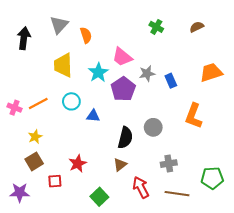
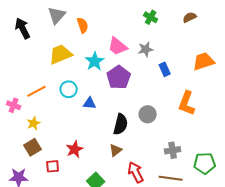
black arrow: (24, 38) -> (23, 28), turned -35
yellow trapezoid: (63, 65) -> (61, 54), turned 70
gray star: (147, 73) -> (146, 49), moved
pink cross: (14, 108) -> (14, 105), moved
gray cross: (169, 164) -> (173, 150), moved

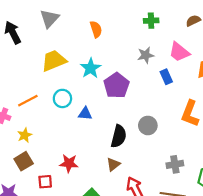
green cross: (151, 17) -> (151, 21), turned -32
orange semicircle: (83, 25) -> (96, 29), moved
pink trapezoid: (118, 46) -> (179, 52), moved
red star: (75, 149) -> (69, 163), turned 30

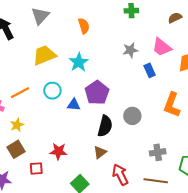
green cross: (151, 21) -> (131, 11), moved
purple pentagon: (116, 85) -> (97, 93), moved

